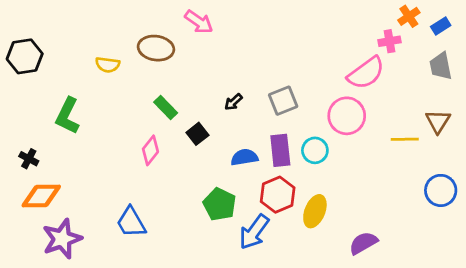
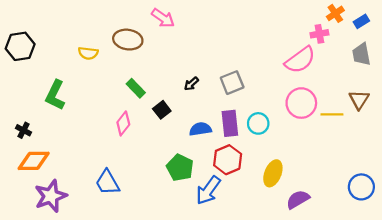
pink circle: (347, 116) -> (301, 103), moved
blue circle: (441, 190) -> (361, 187), moved
yellow ellipse: (315, 211) -> (273, 173), moved

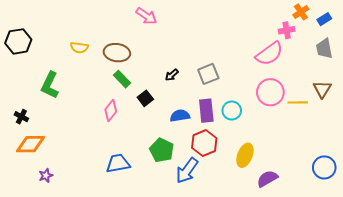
brown ellipse: (128, 40) -> (117, 53), moved
blue trapezoid: (107, 182) -> (118, 163), moved, turned 110
purple star: (51, 196) -> (46, 176), size x0.5

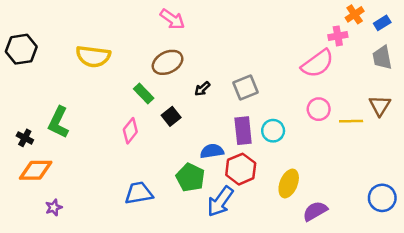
yellow semicircle: (79, 48) -> (93, 56), size x1.6
brown ellipse: (117, 53) -> (168, 62), moved, turned -35
green L-shape: (50, 85) -> (58, 122), moved
pink circle: (270, 92) -> (319, 109), size x0.7
blue semicircle: (180, 116) -> (212, 151), moved

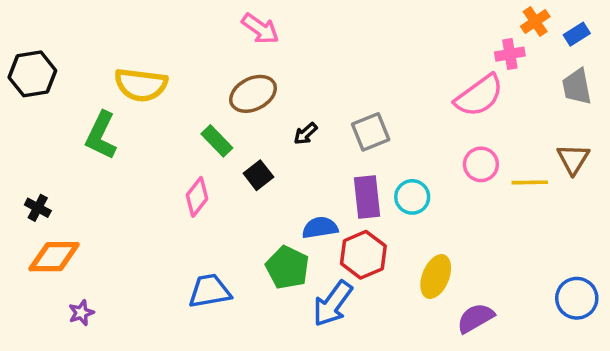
green L-shape: (58, 122) -> (101, 135), moved

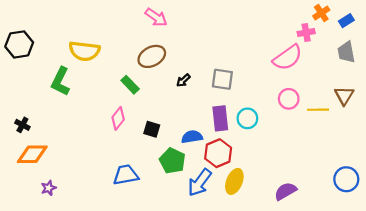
gray square: (371, 132) -> (222, 79), turned 30
black square: (258, 175) -> (152, 129), moved, turned -35
yellow ellipse: (436, 277) -> (234, 181), moved

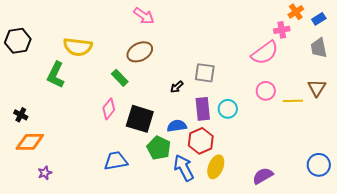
black arrow: (183, 80) -> (177, 87), moved
black square: (152, 129) -> (140, 119), size x1.8
blue arrow: (200, 182) -> (184, 168), turned 116

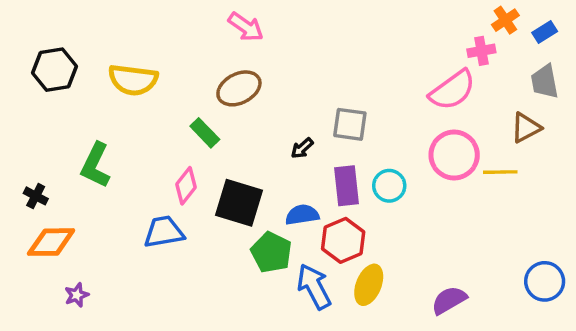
black hexagon: (18, 41) -> (55, 70), moved
green L-shape: (56, 75) -> (95, 165), moved
brown triangle: (317, 88) -> (526, 128), moved, turned 30
pink circle: (266, 91) -> (454, 155), size x1.5
blue trapezoid: (116, 161) -> (164, 232), moved

